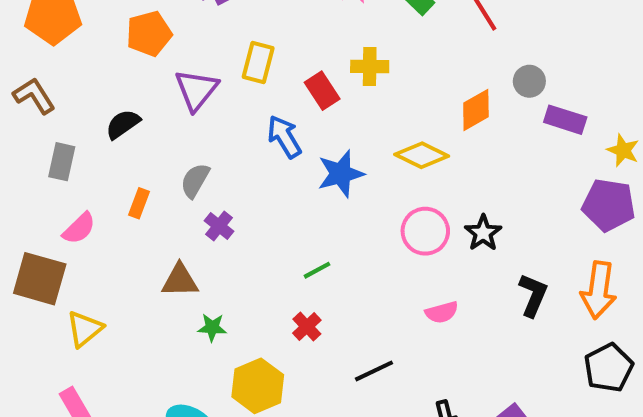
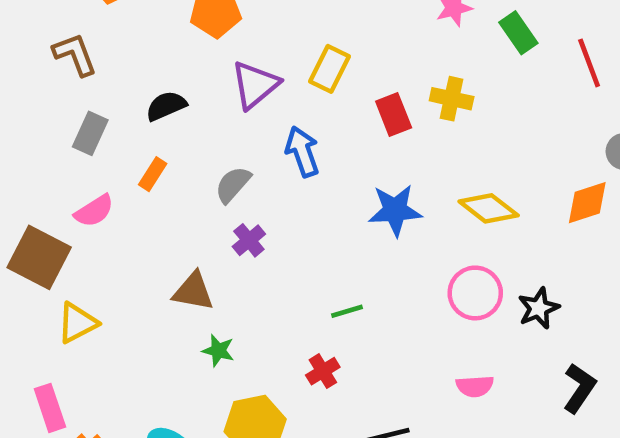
orange diamond: (476, 110) -> (587, 203), moved
blue arrow: (284, 137) -> (302, 152), moved
orange rectangle: (139, 203) -> (153, 174), moved

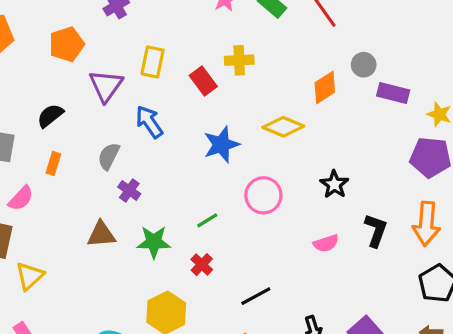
orange diamond: (587, 203) -> (325, 88), moved
pink circle: (475, 293) -> (263, 195), moved
green star: (218, 351) -> (154, 242), moved, size x1.5
pink semicircle: (475, 386) -> (326, 243), moved

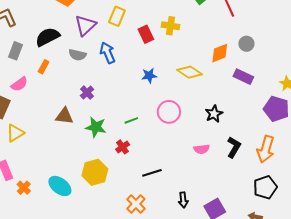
purple rectangle: (393, 93) -> (243, 77), moved
black semicircle: (50, 116) -> (48, 37), size x1.4
blue star: (221, 145) -> (149, 76), size x0.7
gray semicircle: (109, 156) -> (77, 55), moved, turned -114

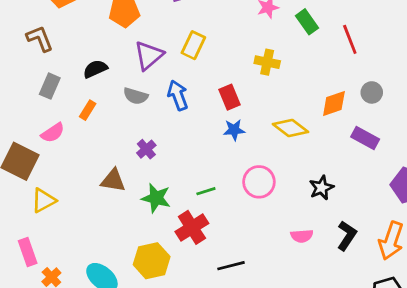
red rectangle: (146, 34) -> (229, 97), moved
black semicircle: (48, 37) -> (95, 69), size x0.7
red cross: (123, 147) -> (192, 227), size x1.6

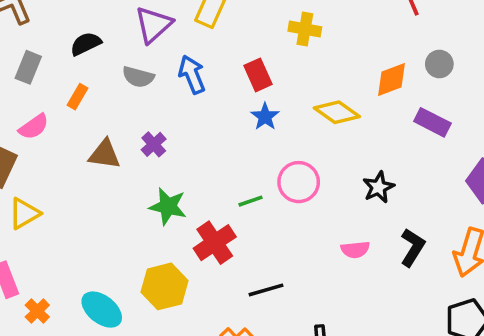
blue star: (234, 130) -> (265, 117), turned -30
brown triangle: (113, 180) -> (105, 154), moved
green line: (206, 191) -> (251, 201), moved

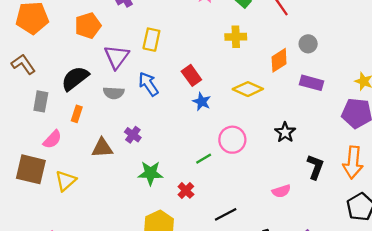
yellow cross: (305, 29) -> (236, 37), moved
black semicircle: (86, 44) -> (75, 78), size x1.4
yellow triangle: (24, 213) -> (66, 181), moved
red cross: (215, 243) -> (186, 190), size x0.6
pink semicircle: (355, 250) -> (281, 191), moved

